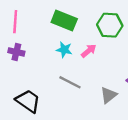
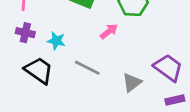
cyan star: (64, 50) -> (56, 41), moved
black trapezoid: (28, 101) -> (39, 70), moved

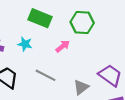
cyan star: (56, 41) -> (25, 44), moved

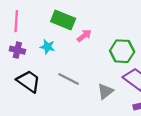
green hexagon: (82, 22) -> (122, 51), moved
pink arrow: (63, 46) -> (84, 36), moved

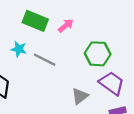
pink arrow: (84, 36) -> (66, 26), moved
gray line: (69, 79) -> (45, 60), moved

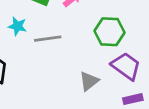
gray line: (45, 60) -> (48, 39), turned -35

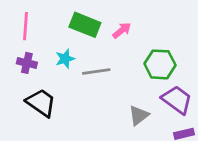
cyan star: (17, 26) -> (65, 59), turned -30

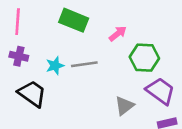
pink arrow: (122, 30) -> (118, 34), moved
cyan star: (65, 59) -> (55, 66), moved

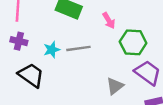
pink arrow: (118, 34) -> (109, 20), turned 98

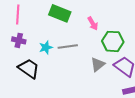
gray triangle: (115, 86) -> (98, 64), moved

